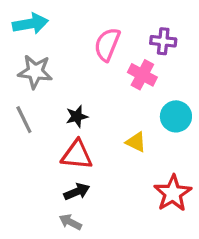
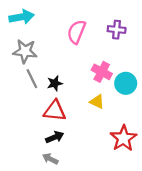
pink cross: (142, 75) -> (102, 72), moved
gray line: (24, 120) -> (32, 79), moved

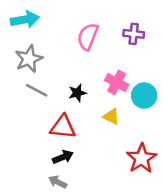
gray star: (25, 51) -> (29, 59), turned -30
gray line: (32, 79) -> (37, 90), turned -36
black star: (55, 83) -> (77, 93), moved

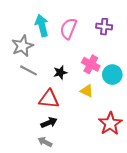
cyan arrow: (25, 20) -> (42, 26), moved, turned -95

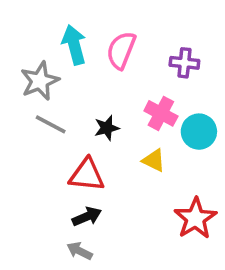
purple cross: (104, 27) -> (184, 63), moved

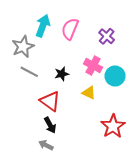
cyan arrow: (74, 45) -> (43, 26), turned 35
purple cross: (184, 63) -> (107, 36), turned 35
red triangle: (87, 175) -> (50, 101), turned 30
black arrow: (87, 217) -> (50, 125), turned 84

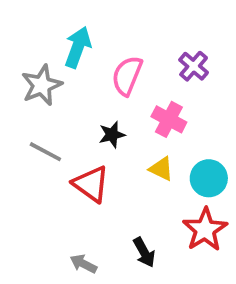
pink semicircle: (70, 29) -> (127, 76), moved
gray line: (29, 72) -> (45, 152), moved
cyan circle: (115, 76) -> (209, 178), moved
black arrow: (50, 125) -> (144, 252), moved

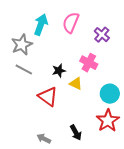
pink semicircle: (127, 76) -> (71, 23), moved
gray line: (45, 152) -> (24, 70), moved
yellow triangle: (161, 169) -> (76, 84), moved

